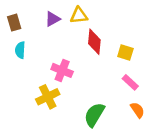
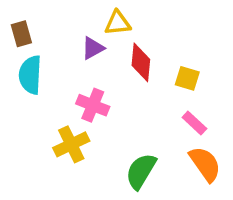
purple triangle: (52, 19) -> (93, 48), moved
cyan semicircle: (20, 50) -> (30, 75), size x1.5
orange semicircle: (137, 110) -> (205, 164), size x1.5

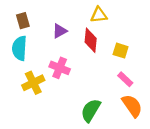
yellow triangle: (118, 23) -> (99, 15), moved
brown rectangle: (21, 34) -> (23, 21), moved
yellow cross: (71, 144) -> (33, 83), moved

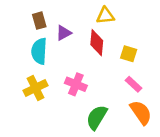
brown rectangle: (23, 21) -> (39, 21), moved
cyan semicircle: (19, 48) -> (39, 51), moved
pink cross: (60, 68) -> (76, 84), moved

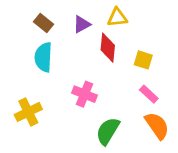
brown rectangle: (39, 21) -> (43, 23), turned -35
purple triangle: (64, 33) -> (82, 24), moved
yellow cross: (36, 88) -> (28, 112), moved

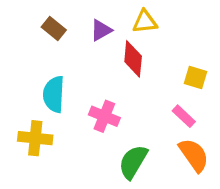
cyan semicircle: (43, 57) -> (54, 94), moved
yellow square: (143, 60) -> (196, 77), moved
yellow cross: (28, 112) -> (35, 138), turned 32

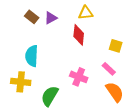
purple triangle: (101, 30) -> (51, 18), moved
pink cross: (104, 116) -> (79, 77), moved
green semicircle: (133, 162) -> (50, 96), moved

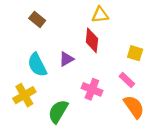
purple triangle: (51, 18) -> (66, 59), moved
cyan semicircle: (32, 56) -> (37, 65), turned -30
yellow cross: (21, 82) -> (24, 95), turned -36

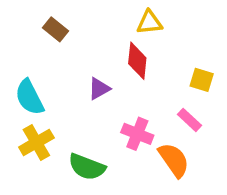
cyan semicircle: (37, 65) -> (29, 97), moved
orange semicircle: (134, 107) -> (174, 160), moved
green semicircle: (58, 111) -> (87, 167), turned -100

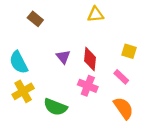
red diamond: (137, 61) -> (90, 59), moved
purple triangle: (99, 89) -> (63, 57), turned -40
orange semicircle: (174, 160) -> (123, 108), moved

